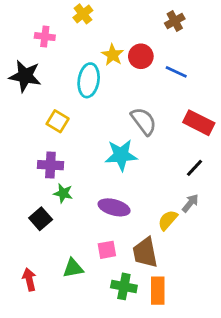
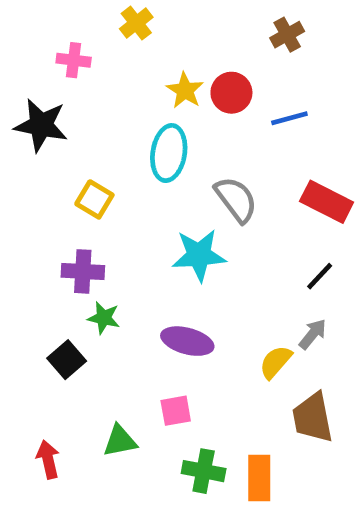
blue line: (176, 72) -> (289, 118), turned -40
cyan ellipse: (89, 80) -> (169, 153), moved
brown trapezoid: (145, 253) -> (313, 418), moved

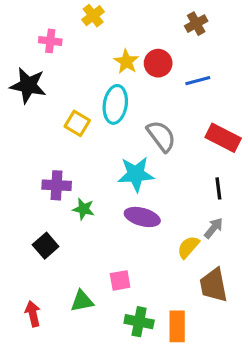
yellow square: (94, 199) -> (77, 123), moved
black line: (320, 276) -> (218, 188), turned -50
green star: (104, 318) -> (84, 209), moved
purple ellipse: (187, 341) -> (142, 217), moved

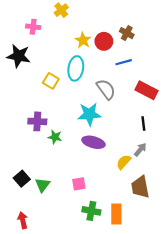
brown cross: (196, 24) -> (127, 33), moved, turned -32
blue line: (198, 81) -> (124, 62), moved
black square: (46, 246) -> (22, 179), moved
green triangle: (82, 301) -> (42, 185), moved, turned -42
red arrow: (33, 314) -> (23, 220), moved

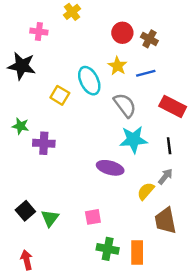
yellow star: (83, 40) -> (117, 66), moved
red circle: (104, 41) -> (122, 33), moved
cyan ellipse: (76, 68) -> (89, 81), turned -35
cyan star: (89, 114) -> (133, 140), moved
green star: (55, 137) -> (20, 126), moved

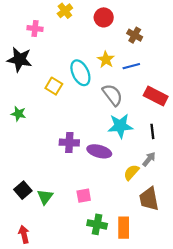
red circle: (122, 33) -> (104, 17), moved
purple cross: (44, 143) -> (69, 143), moved

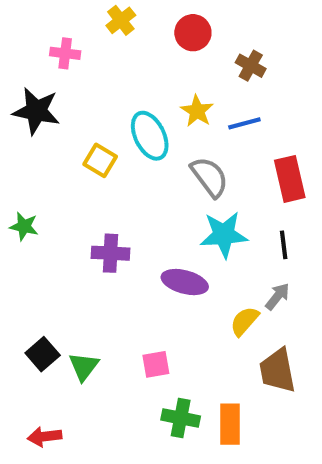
red rectangle: (156, 96) -> (290, 179), turned 50
green star: (18, 114) -> (24, 226), moved
purple cross: (69, 143) -> (111, 253), moved
red arrow: (24, 234) -> (45, 437), turned -84

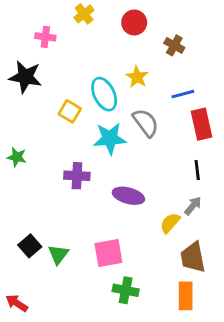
blue line: (244, 123) -> (183, 94), moved
cyan star: (224, 235) -> (110, 138), moved
pink square: (156, 364) -> (108, 253), size x1.5
orange rectangle: (230, 424) -> (186, 296), moved
red arrow: (45, 437) -> (17, 303), moved, turned 40

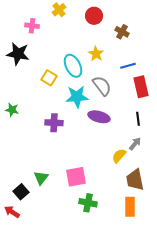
purple ellipse: (128, 196) -> (99, 117), moved
black square: (30, 246) -> (21, 192), moved

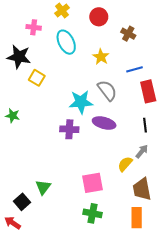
cyan ellipse: (73, 66) -> (66, 42), moved
yellow square: (49, 78) -> (37, 78), moved
purple cross: (54, 123) -> (69, 129), moved
pink square: (76, 177) -> (92, 183), moved

